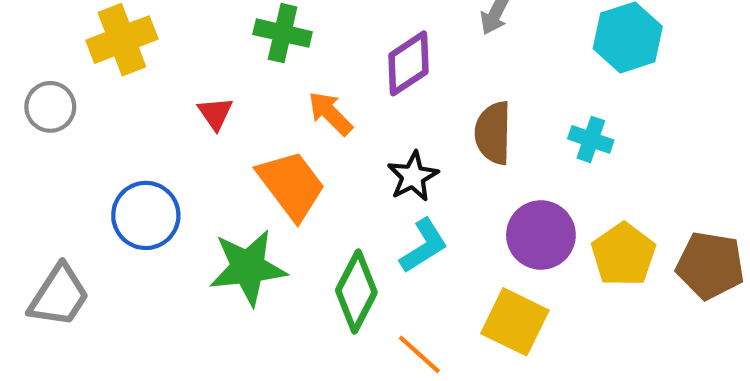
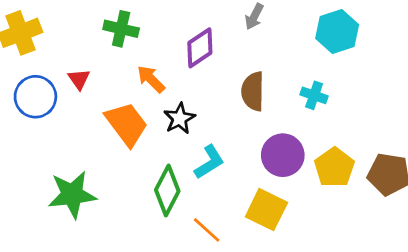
black star: (413, 176) -> (179, 118), moved
blue circle: (146, 215) -> (35, 97), moved
green star: (248, 268) -> (72, 195), moved

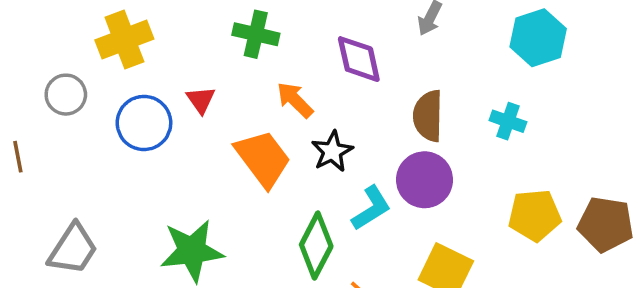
purple diamond: (200, 48) -> (359, 59), turned -69
purple circle: (283, 155) -> (425, 180), moved
yellow pentagon: (334, 167) -> (535, 215), turned 30

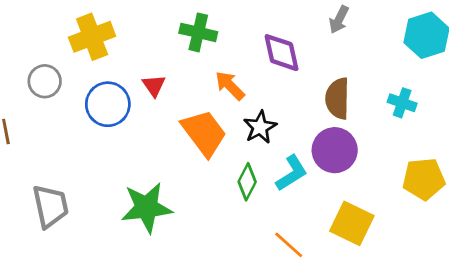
green diamond: (316, 245) -> (247, 182), moved, size x0.7
gray trapezoid: (73, 249) -> (50, 206), turned -45

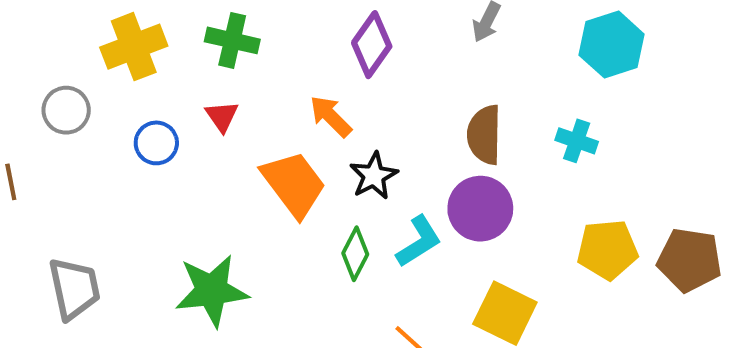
green cross: (198, 32) -> (232, 40), moved
purple diamond: (282, 53) -> (372, 45), moved, turned 48
blue circle: (108, 104) -> (156, 143), size x0.7

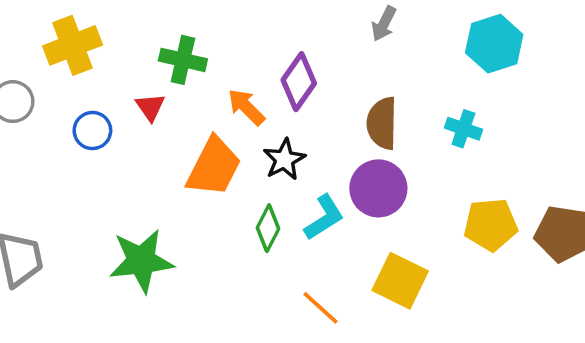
green cross: (232, 40) -> (183, 60), moved
purple diamond: (372, 45) -> (299, 82), moved
orange trapezoid: (294, 184) -> (214, 167), turned 64

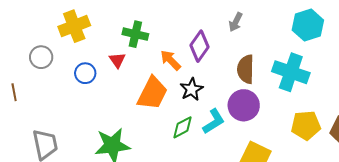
gray arrow: (384, 24) -> (236, 22), moved
cyan cross: (463, 129) -> (291, 72), size x1.8
green diamond: (268, 228) -> (183, 127), turned 35

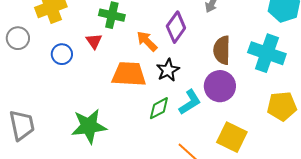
orange trapezoid: (152, 93) -> (129, 74), turned -114

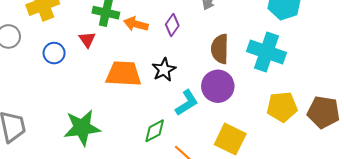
purple diamond: (176, 27) -> (172, 25), size x0.7
orange arrow: (147, 41) -> (136, 24), moved, turned -30
green diamond: (159, 108) -> (155, 131), moved

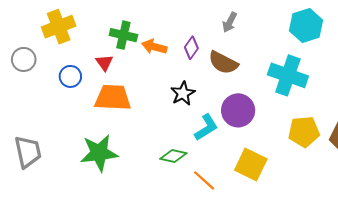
brown semicircle: (220, 49) -> (223, 63), moved, turned -64
orange trapezoid: (123, 74) -> (113, 98), moved
green diamond: (155, 131) -> (173, 156), turned 40

